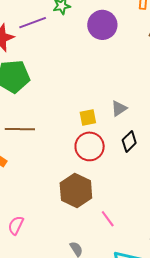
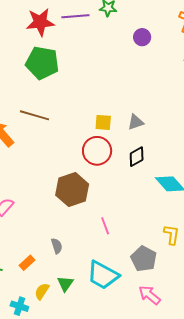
purple circle: (102, 25) -> (142, 37), size x0.6
pink line: (108, 219) -> (105, 226), moved

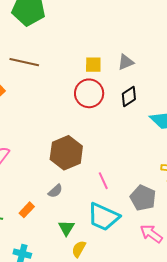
brown hexagon: (72, 190) -> (66, 153), moved
pink line: (105, 226) -> (103, 181), moved
gray semicircle: (57, 246) -> (55, 191), turned 70
yellow semicircle: (42, 291) -> (79, 249), moved

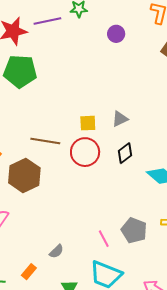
brown line: (24, 62) -> (45, 141), moved
brown hexagon: (66, 153) -> (24, 175), moved
gray pentagon: (143, 198) -> (134, 230), moved

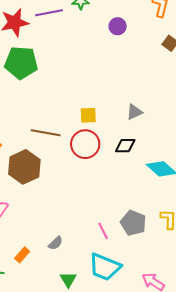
gray triangle: (120, 119) -> (134, 112), moved
black diamond: (125, 153) -> (125, 146), turned 35
orange rectangle: (29, 272) -> (22, 255), moved

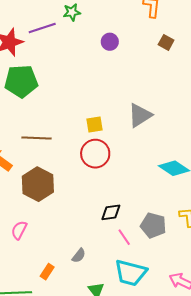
purple circle: (118, 26) -> (110, 42), moved
gray triangle: (134, 112) -> (140, 115), size x1.5
brown line: (46, 133) -> (37, 138), moved
black diamond: (125, 146) -> (111, 212), moved

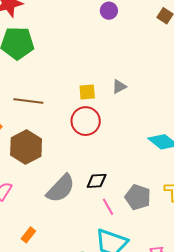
gray triangle: (140, 115) -> (119, 87), moved, size x0.6
gray semicircle: (79, 256) -> (61, 188), moved, size x2.0

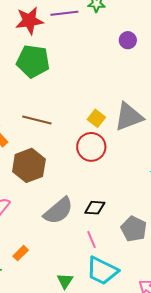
gray triangle: (119, 87) -> (129, 117), size x2.0
yellow square: (87, 92) -> (96, 118), turned 36
pink line: (108, 207) -> (91, 239), moved

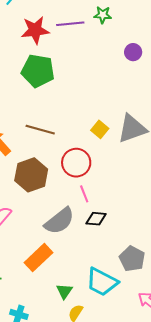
red circle: (91, 147) -> (76, 163), moved
gray pentagon: (134, 229) -> (132, 259), moved
pink line: (91, 239) -> (84, 194), moved
orange rectangle: (21, 253) -> (38, 258), moved, size x1.8

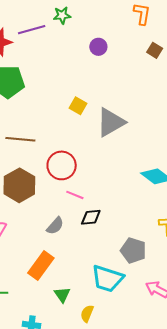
yellow square: (100, 129) -> (78, 106), moved
pink line: (84, 194) -> (75, 195), turned -36
gray semicircle: (59, 221) -> (55, 226), size x0.6
green triangle: (64, 291) -> (62, 295), moved

